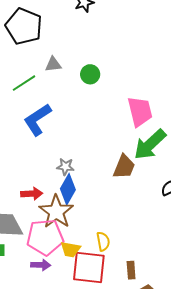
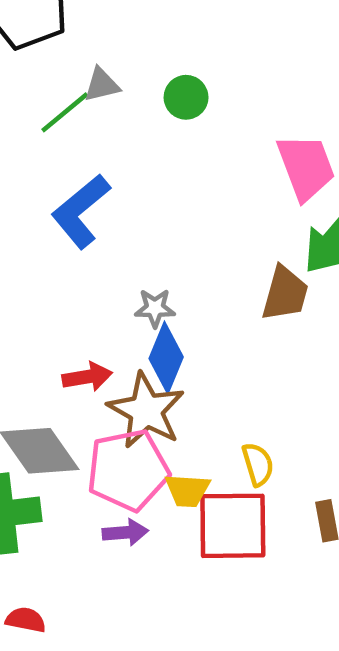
green line: (24, 83) -> (65, 112), moved

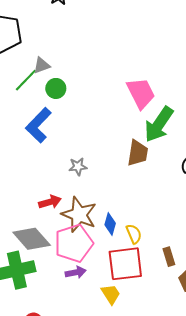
green circle: (186, 97) -> (56, 88), moved
blue diamond: (166, 358) -> (110, 224), moved, size x0.7
yellow trapezoid: (187, 490) -> (111, 294), moved, turned -120

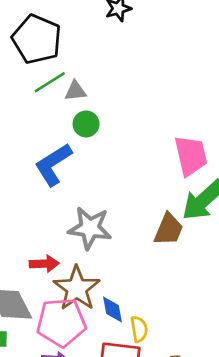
green line: (26, 80) -> (50, 82), moved
gray star: (78, 167) -> (90, 228), size x1.8
blue diamond: (110, 224) -> (113, 309), turned -40

